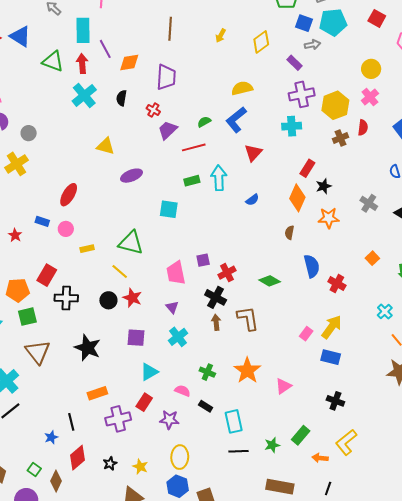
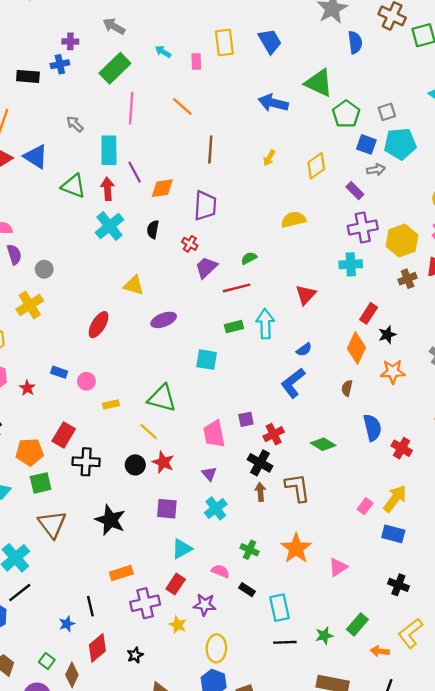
blue L-shape: (236, 120) -> (293, 383), moved
red ellipse: (69, 195) -> (99, 325), moved
yellow star: (140, 467) -> (178, 625), moved

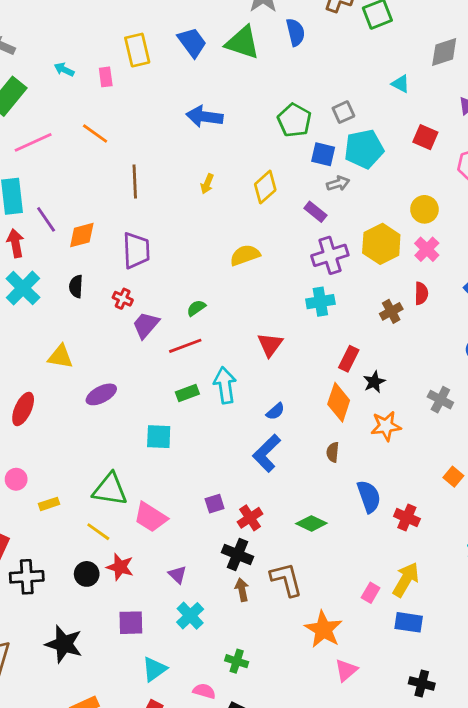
green triangle: (319, 83) -> (243, 43), moved
pink line: (131, 108) -> (33, 142), turned 68
yellow hexagon: (402, 241) -> (381, 244), moved
pink trapezoid: (214, 434) -> (151, 517), moved, turned -40
orange star: (296, 548) -> (323, 629), moved

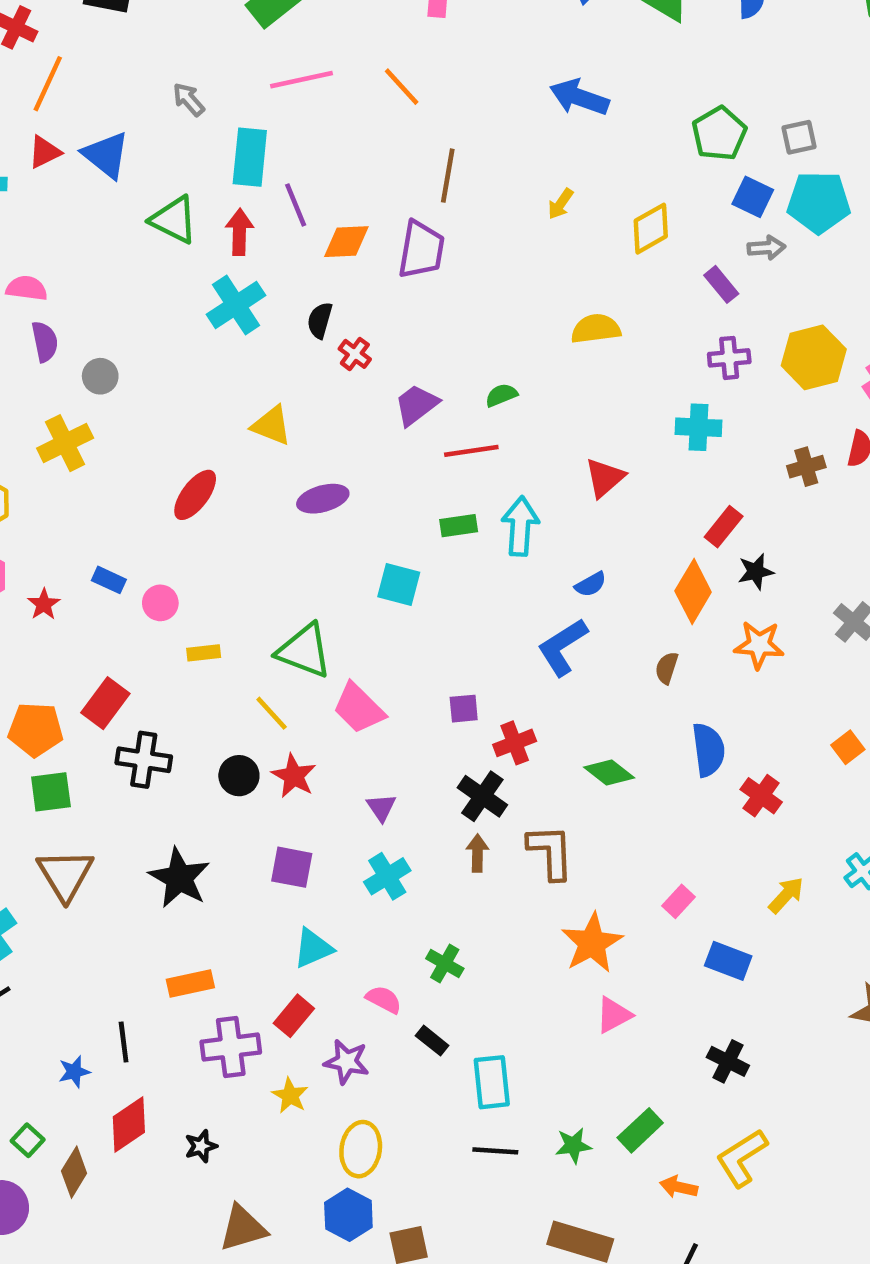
purple trapezoid: (136, 250) -> (421, 250), moved
purple cross: (330, 255) -> (729, 358), size x0.7
red cross: (123, 299) -> (355, 354), moved
yellow arrow: (406, 580) -> (786, 895), moved, size x0.7

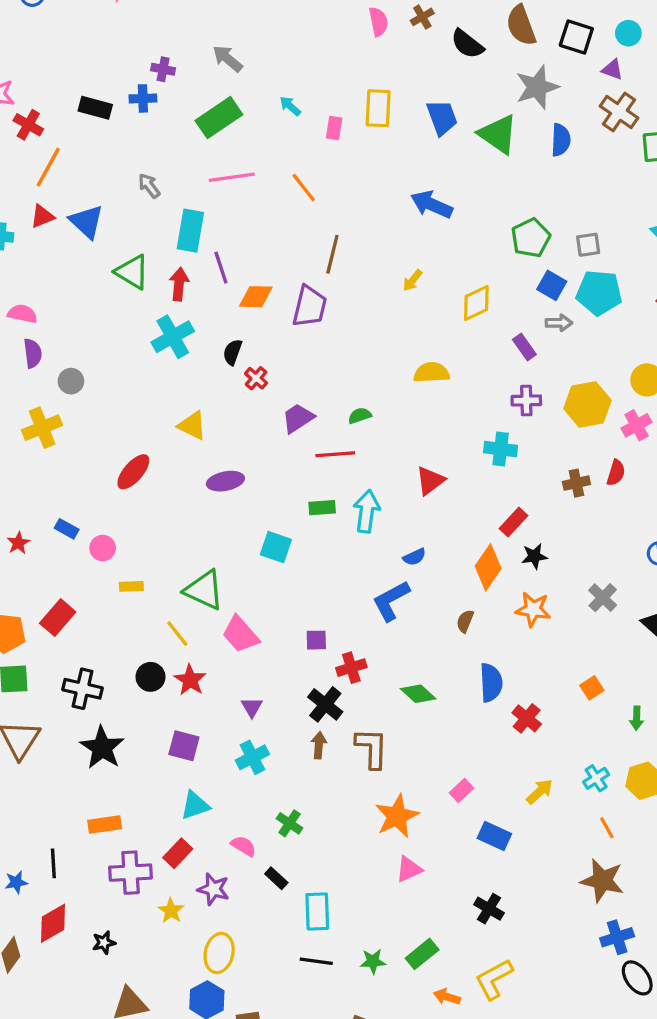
black cross: (144, 760) -> (83, 689), moved

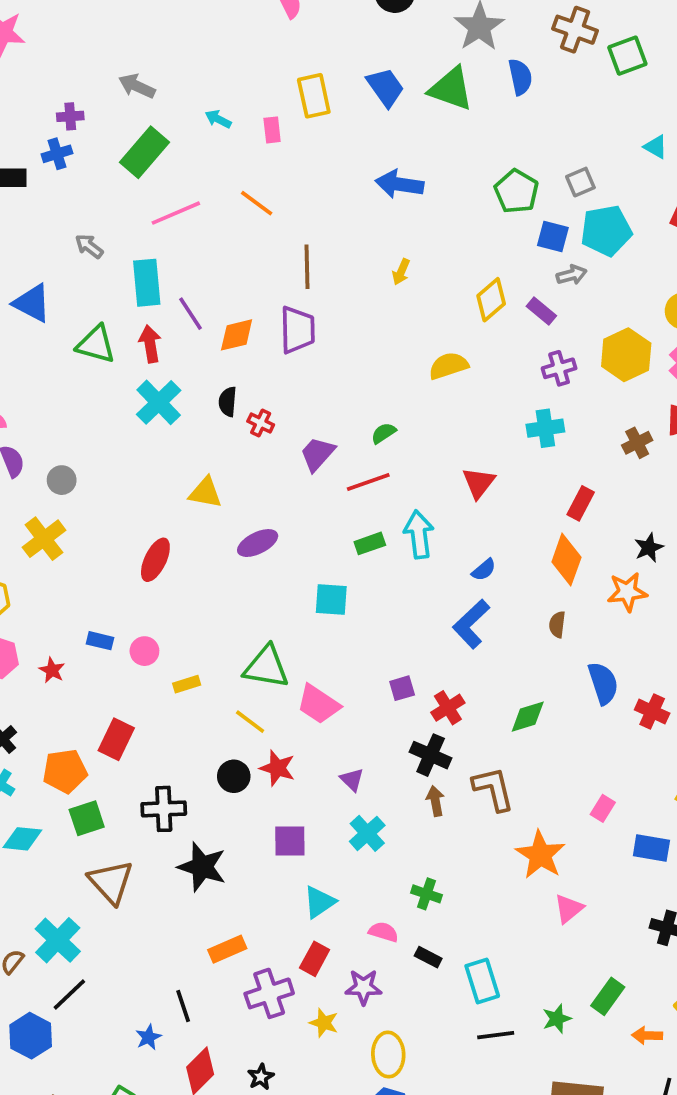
yellow diamond: (476, 303) -> (491, 300), moved
black star: (534, 556) -> (649, 548), moved
green diamond: (418, 694) -> (528, 717), turned -44

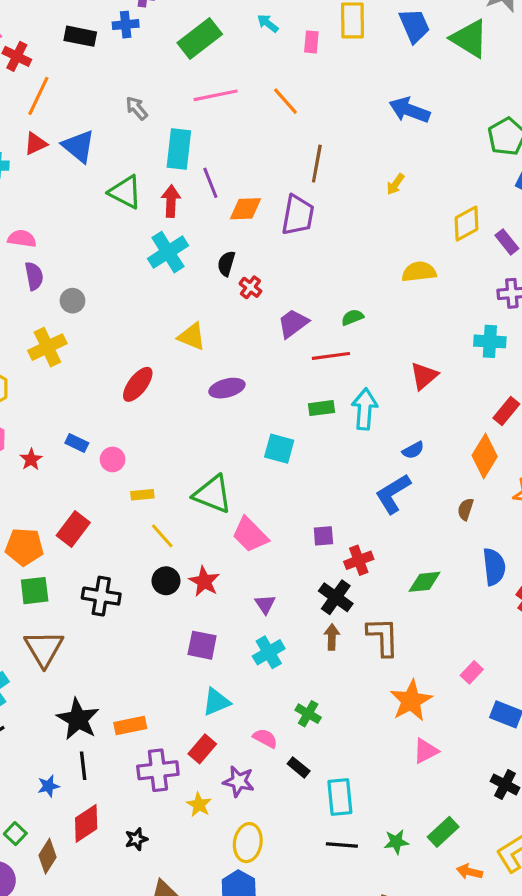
yellow line: (250, 722) -> (162, 536), moved
black star: (202, 867) -> (78, 719), moved

